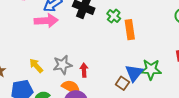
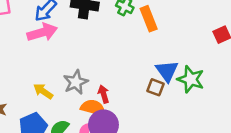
green star: (151, 69) -> (191, 79), moved, turned 30
red arrow: (84, 70) -> (104, 94), moved

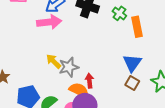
blue triangle: (167, 71) -> (132, 63), moved
yellow arrow: (43, 91) -> (54, 61), moved

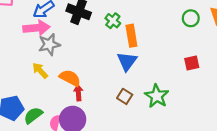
blue triangle: (132, 63) -> (127, 61), moved
gray star: (69, 67) -> (49, 44), moved
orange semicircle: (79, 90) -> (70, 78), moved

